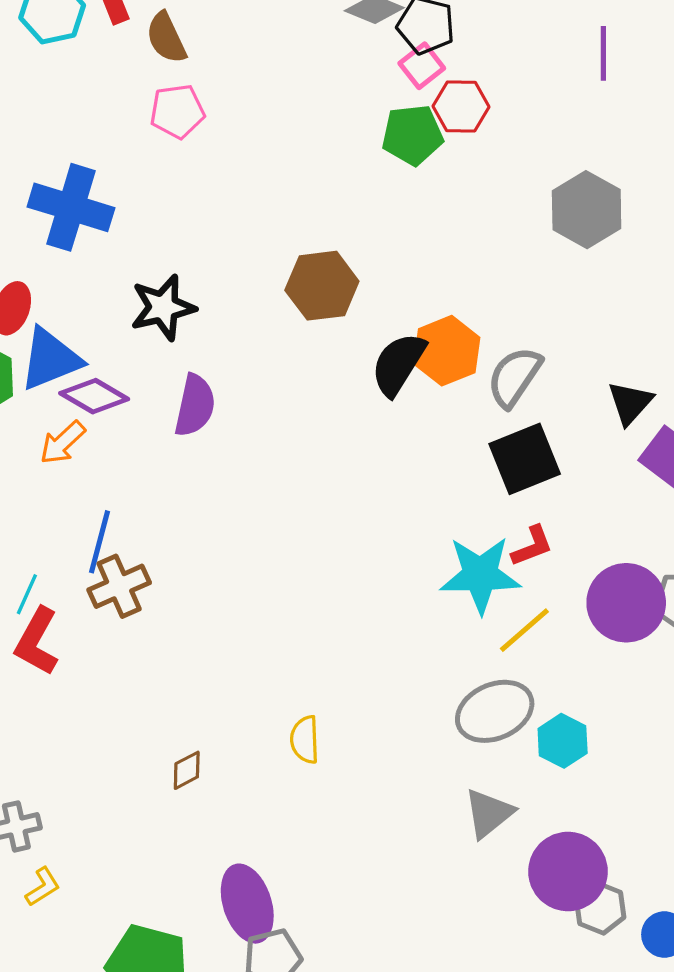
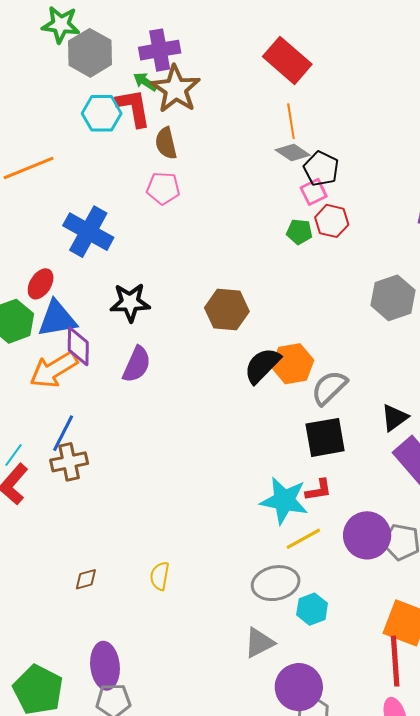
green pentagon: (412, 135) -> (299, 232), size x0.7
purple diamond: (94, 396) -> (78, 346), turned 48
orange arrow: (62, 443) -> (54, 370), size x1.6

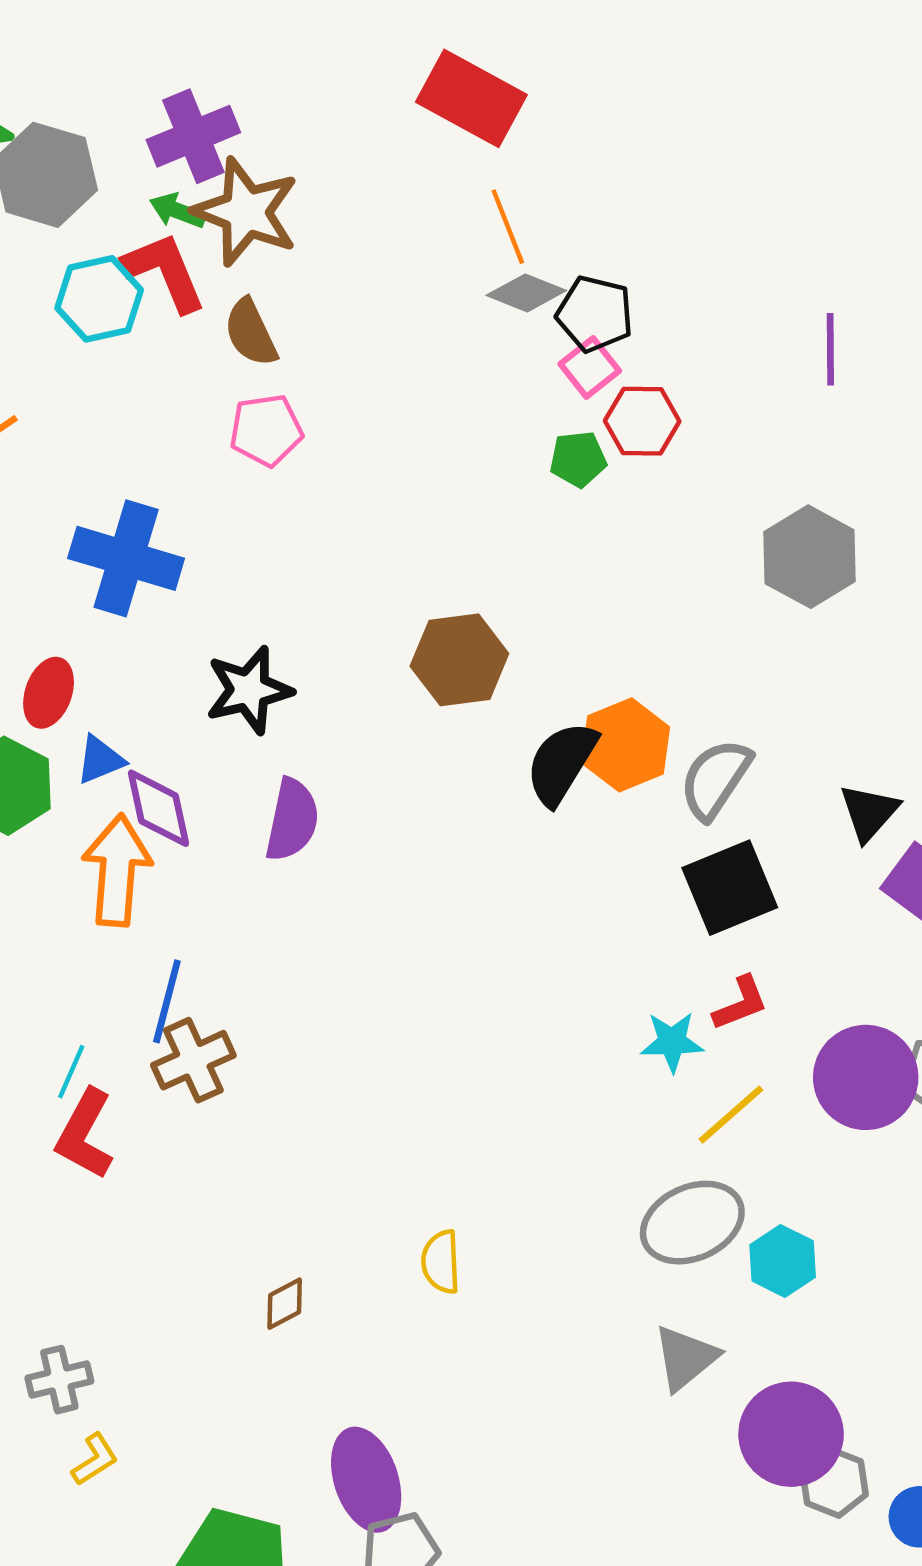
blue triangle: (57, 319) -> (100, 760), size x0.6
orange arrow: (54, 370) -> (117, 870), turned 138
cyan star: (284, 501) -> (672, 1042), size x0.6

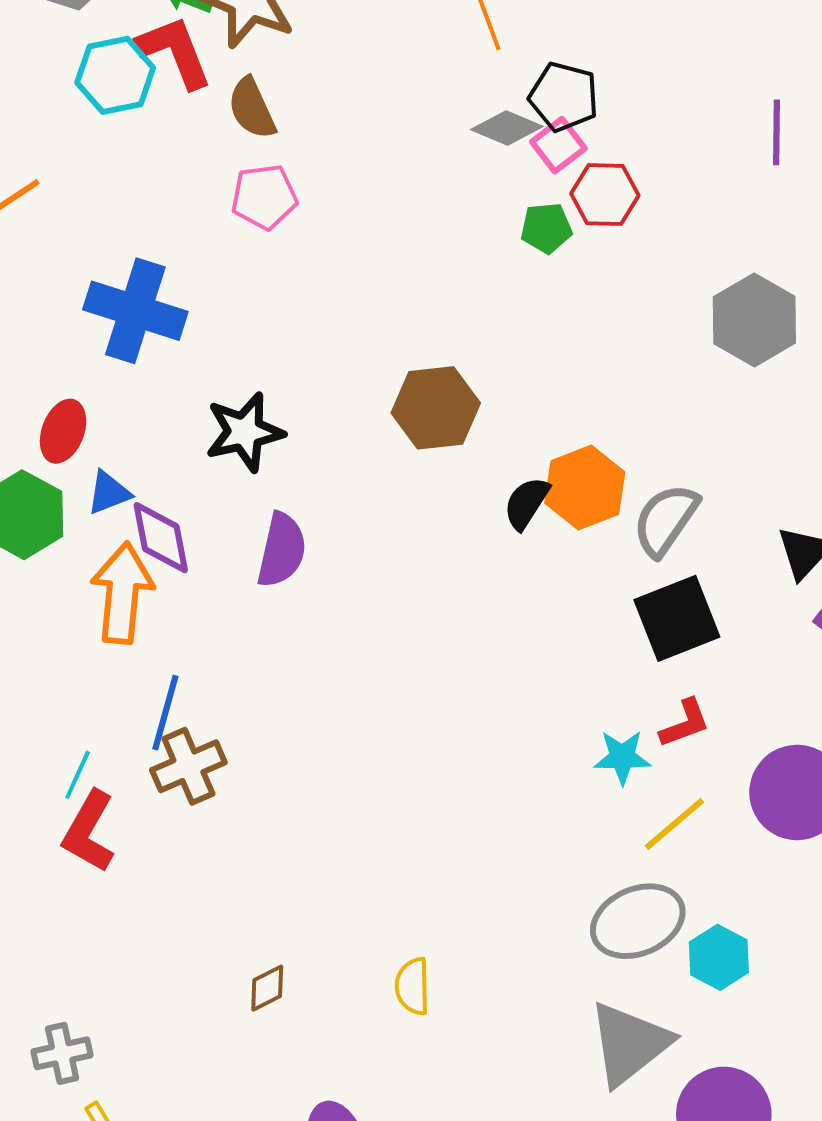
gray diamond: (526, 293) -> (507, 128), moved
black semicircle: (561, 763) -> (526, 503), size x0.7
yellow semicircle: (441, 1262) -> (413, 986), moved
gray triangle: (685, 1358) -> (629, 1044), size x1.4

